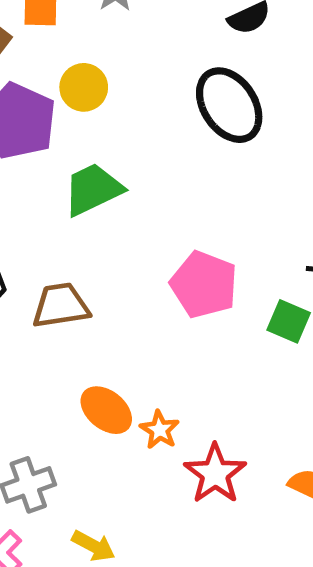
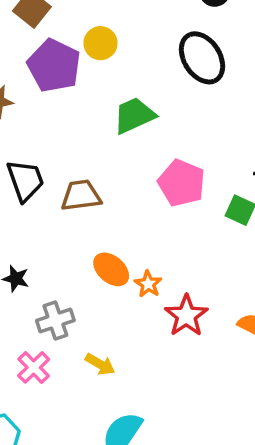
green trapezoid: (93, 189) -> (134, 115), moved

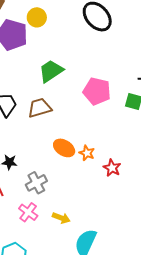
green trapezoid: (134, 115) -> (51, 71), moved
red star: (186, 316) -> (112, 168), size x0.7
yellow arrow: (100, 364) -> (61, 218), moved

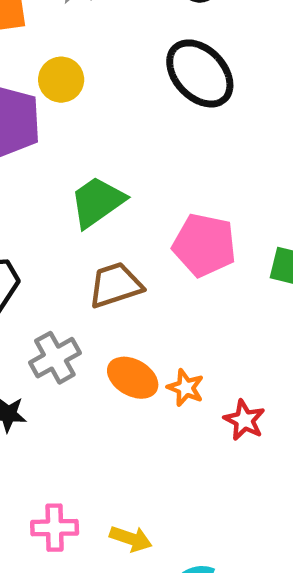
brown trapezoid: (40, 108) -> (115, 285), moved
gray cross: (36, 183) -> (55, 358), moved
pink cross: (28, 212) -> (55, 528), turned -36

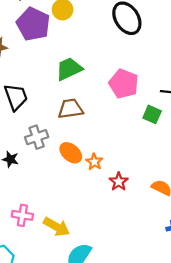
pink pentagon: (204, 245) -> (124, 84), moved
yellow arrow: (131, 539) -> (57, 227), size x1.4

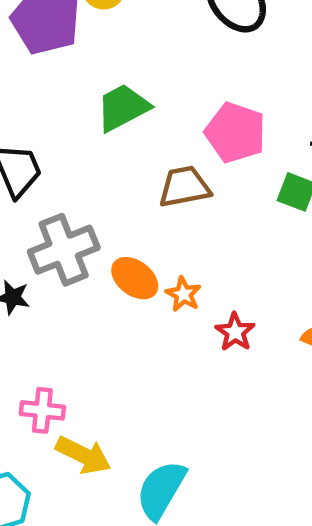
brown trapezoid: (70, 109) -> (184, 187), moved
gray cross: (37, 137) -> (64, 250), size x1.4
yellow arrow: (57, 227) -> (83, 455), moved

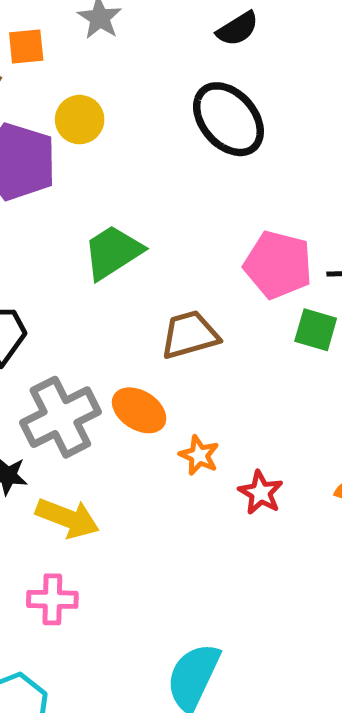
pink pentagon: (235, 132) -> (278, 265), moved
orange ellipse: (135, 278) -> (139, 410), moved
yellow arrow: (83, 455) -> (68, 518), moved

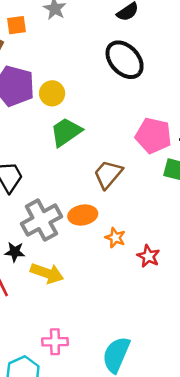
yellow circle: (80, 120) -> (52, 93), moved
brown trapezoid: (190, 335) -> (108, 174), turned -32
orange ellipse: (139, 410) -> (83, 215), turned -40
pink cross: (52, 599) -> (55, 342), moved

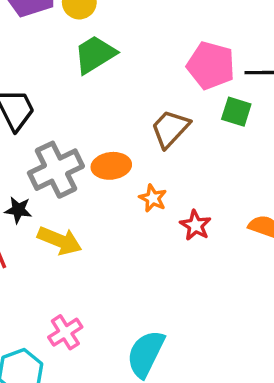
brown trapezoid: (108, 174) -> (170, 129), moved
pink cross: (55, 342) -> (65, 332), turned -35

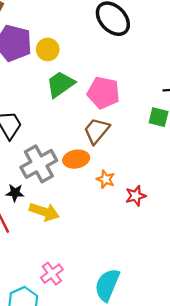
pink pentagon: (211, 65) -> (103, 93), moved
brown trapezoid: (170, 129) -> (97, 131), moved
red star: (195, 225) -> (136, 196), turned 30

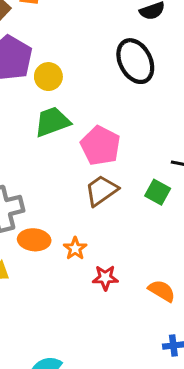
brown trapezoid: (97, 131) -> (101, 191), moved
orange ellipse: (76, 159) -> (34, 240), moved

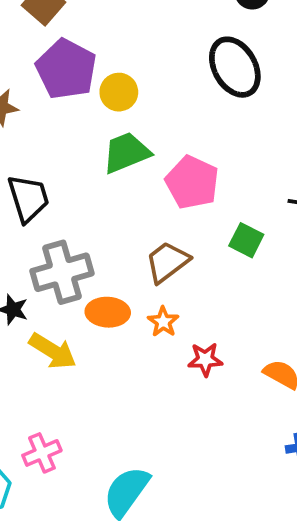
brown trapezoid: (101, 191) -> (167, 262), moved
green square: (158, 192) -> (246, 240), moved

